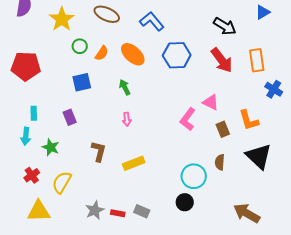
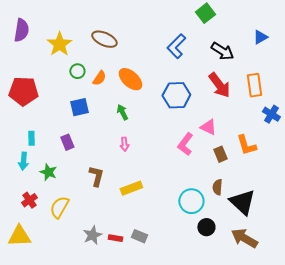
blue L-shape: (152, 21) -> (176, 46), moved, turned -95
blue hexagon: (177, 55) -> (176, 95), moved
black triangle: (259, 156) -> (242, 202), moved
black circle: (185, 202) -> (206, 227), moved
yellow triangle: (39, 211) -> (19, 236), moved

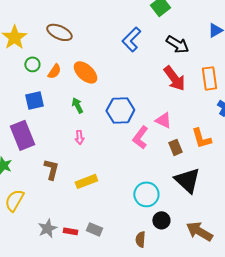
blue hexagon: (176, 95) -> (120, 110), moved
purple rectangle: (67, 142) -> (22, 135), size x1.8
brown semicircle: (217, 187) -> (140, 239), moved
black triangle: (242, 202) -> (187, 180), moved

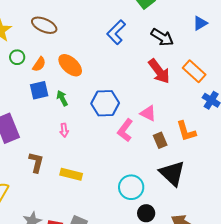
orange rectangle: (209, 78) -> (194, 71), turned -40
blue square: (34, 100) -> (39, 90), moved
yellow rectangle: (86, 181) -> (71, 174), turned 35

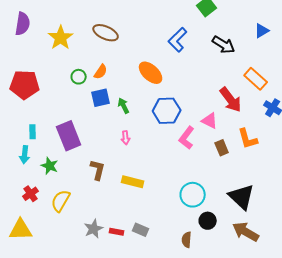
green circle: (17, 57) -> (79, 77), moved
orange ellipse: (70, 65) -> (151, 73), moved
red arrow: (159, 71) -> (231, 100), moved
black triangle: (172, 173) -> (242, 197), moved

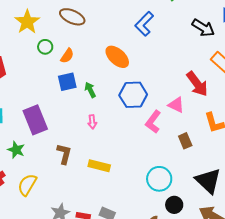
black arrow: (224, 45) -> (203, 28), moved
green circle: (79, 77) -> (45, 47), moved
brown rectangle: (222, 148) -> (185, 141), moved

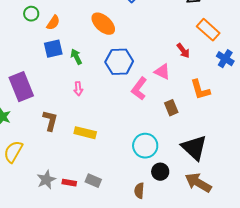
red arrow: (197, 84) -> (183, 51), size x0.6

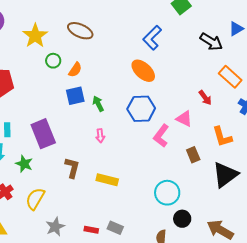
orange ellipse: (103, 24) -> (143, 71), moved
black triangle: (194, 148) -> (225, 175), moved, turned 40
gray star: (46, 180) -> (55, 227), moved

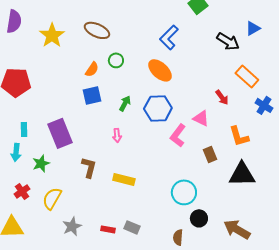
green circle: (53, 61) -> (116, 60), moved
green arrow: (98, 104) -> (125, 103), moved, turned 56
green star: (24, 164) -> (41, 163), turned 30
black triangle: (225, 175) -> (242, 174), turned 36

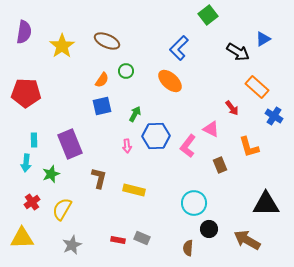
blue hexagon: (158, 108) -> (156, 136), moved
black triangle: (242, 174) -> (266, 204), moved
gray star: (72, 226) -> (72, 245), moved

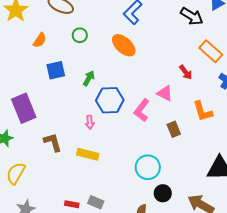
orange semicircle: (102, 80) -> (40, 40), moved
pink arrow: (127, 146) -> (90, 122), moved
brown L-shape: (99, 178) -> (53, 142), turned -30

